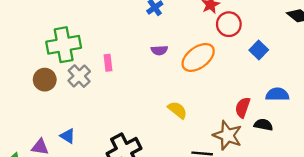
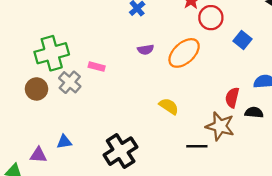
pink rectangle: (108, 63) -> (97, 67), turned -63
blue triangle: (68, 136) -> (64, 142), turned -35

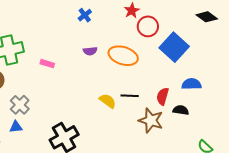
blue square: (242, 40) -> (174, 47), size x1.8
orange ellipse: (184, 53) -> (123, 56), turned 56
gray cross: (70, 82) -> (20, 105), moved
black line: (197, 146) -> (130, 96), moved

